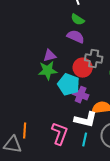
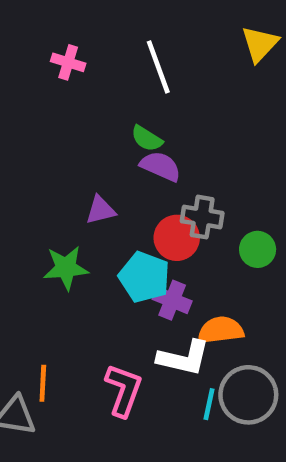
green semicircle: (78, 20) -> (147, 139), moved
green star: (48, 71) -> (66, 268), moved
cyan line: (85, 140) -> (209, 404), moved

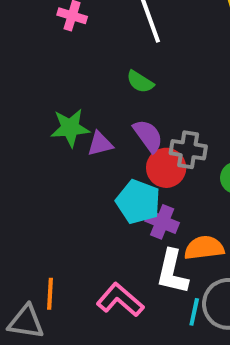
purple semicircle: (161, 166) -> (148, 136), moved, turned 30
green star: (66, 268) -> (70, 128), moved
white L-shape: (184, 358) -> (172, 272), turned 90
pink L-shape: (124, 390) -> (120, 300), turned -69

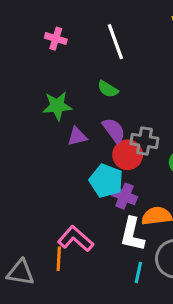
green star: (70, 128) -> (57, 106), moved
orange line: (50, 294) -> (59, 259), moved
pink L-shape: (120, 300) -> (76, 239), moved
cyan line: (194, 312) -> (138, 273), moved

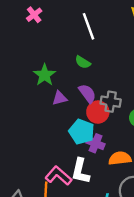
pink cross: (56, 39) -> (34, 15), moved, turned 35
green star: (57, 106) -> (45, 75), turned -30
white L-shape: (132, 234) -> (80, 171), moved

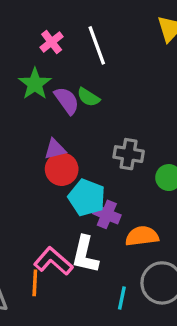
pink cross: (34, 15) -> (52, 42), moved
green star: (45, 75) -> (35, 84), moved
purple semicircle: (87, 93) -> (67, 101), moved
red circle: (98, 112) -> (62, 169), moved

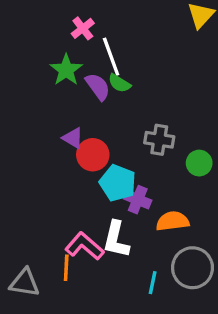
white line: (97, 45) -> (111, 57), moved
purple triangle: (55, 149) -> (73, 138), moved, turned 45

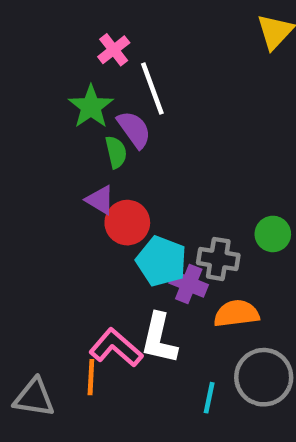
green semicircle: (119, 83) -> (116, 152), moved, turned -135
gray cross: (159, 140) -> (218, 259), moved

